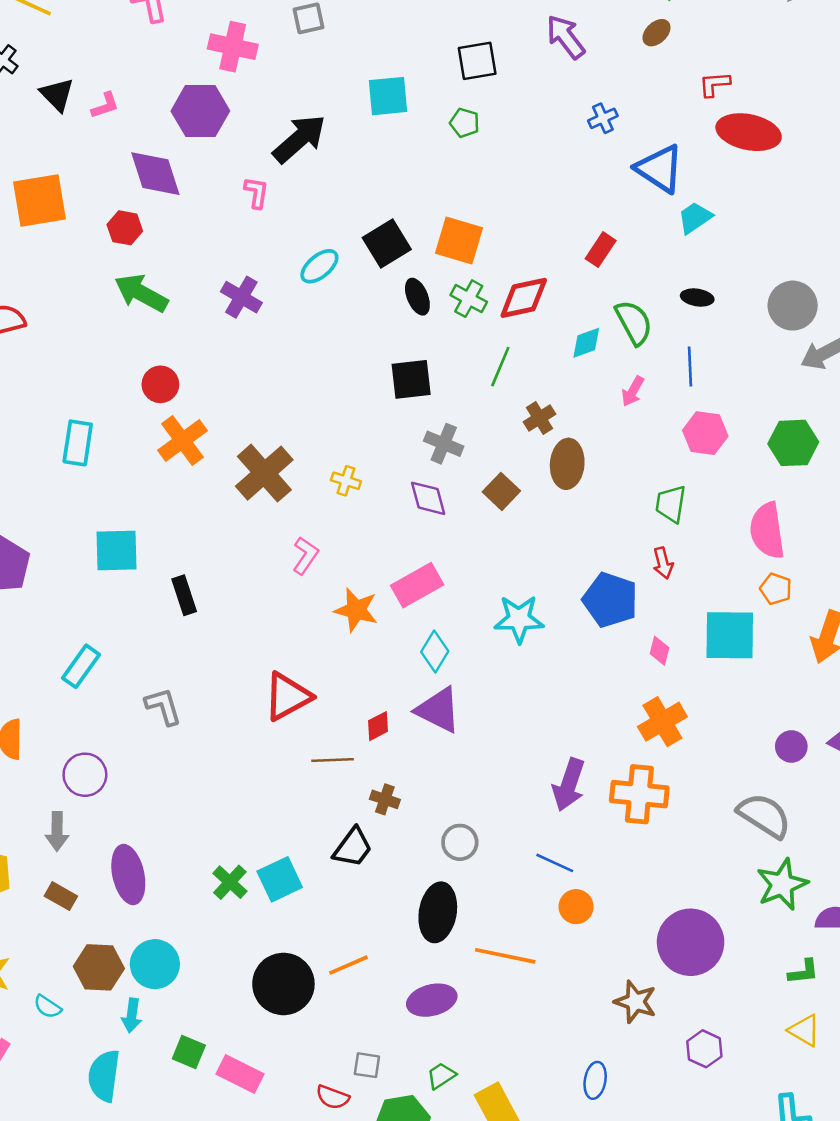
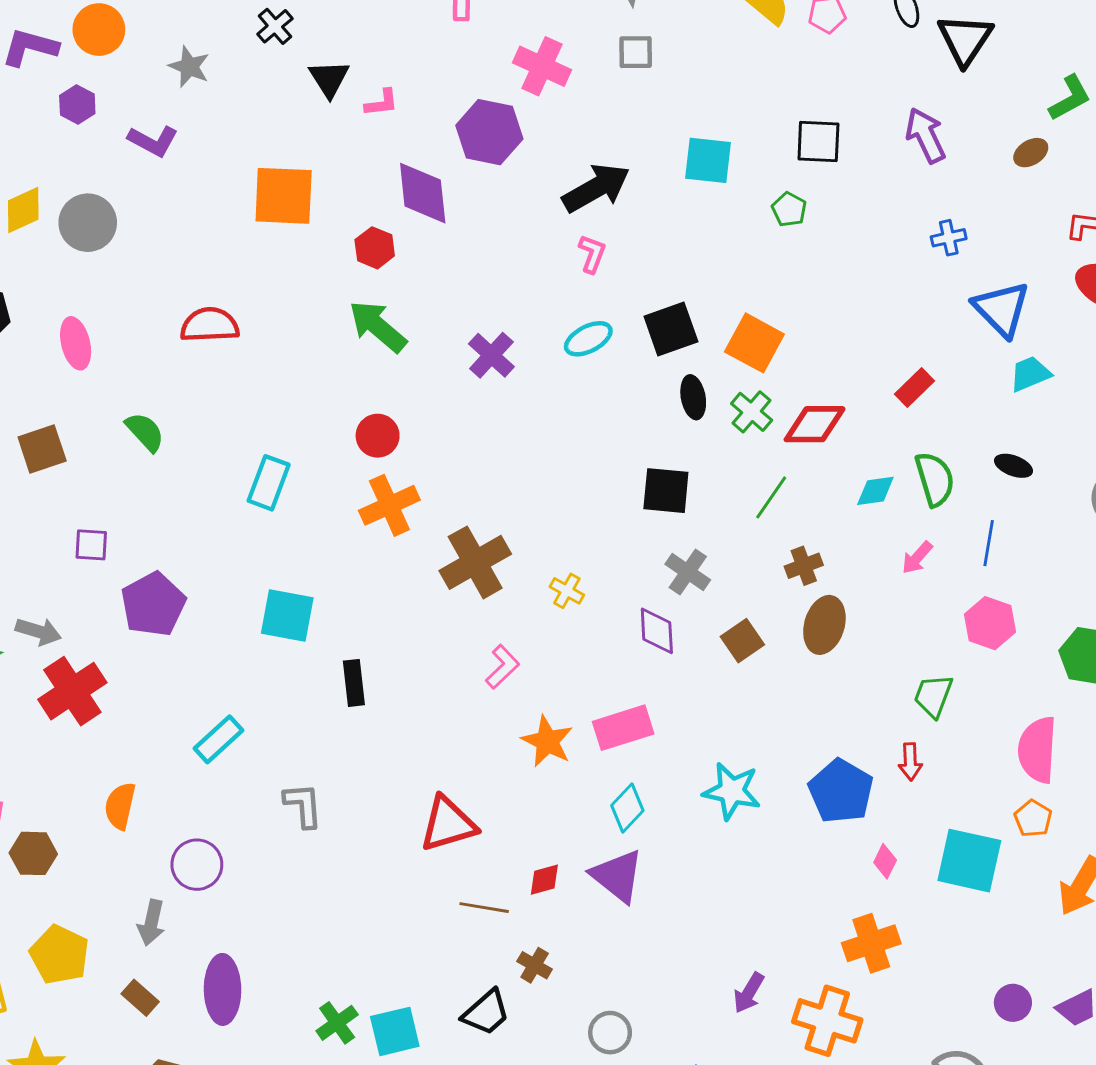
pink L-shape: (256, 193) -> (592, 254), moved
purple arrow: (569, 785) -> (749, 993), size x0.7

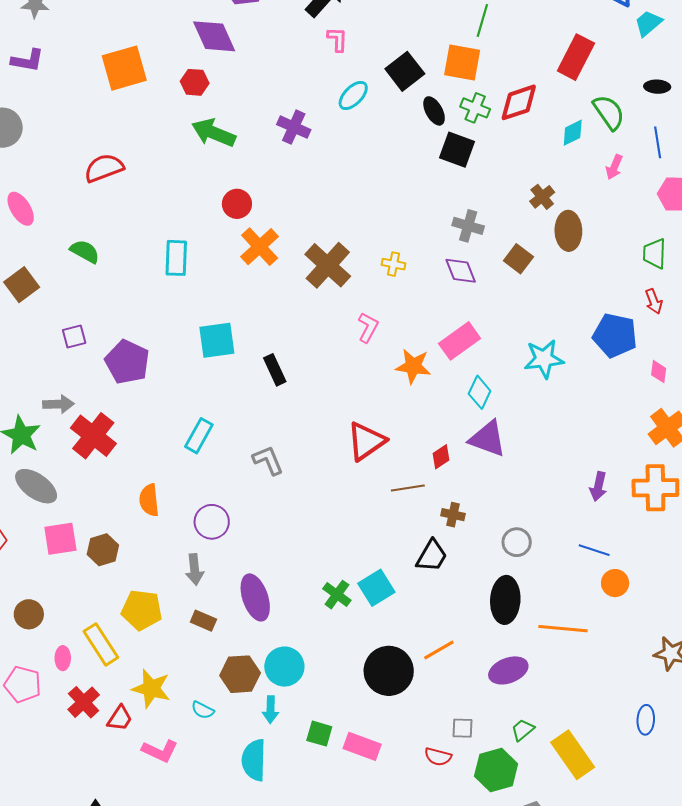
red rectangle: (915, 388) -> (576, 57), size x1.6
black square: (666, 491) -> (457, 150), moved, turned 33
green line: (771, 497) -> (482, 20), moved

